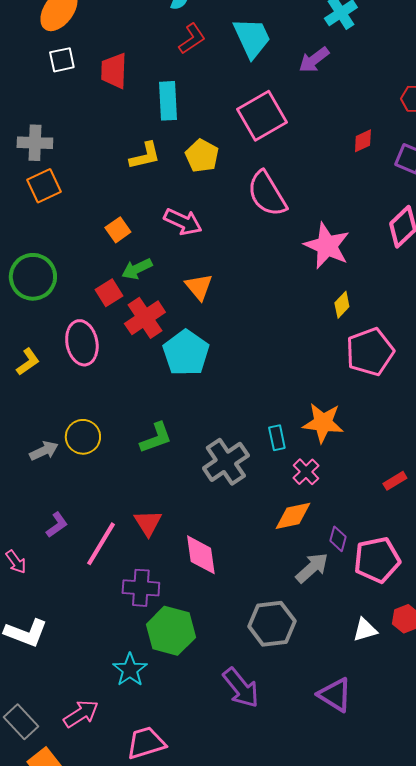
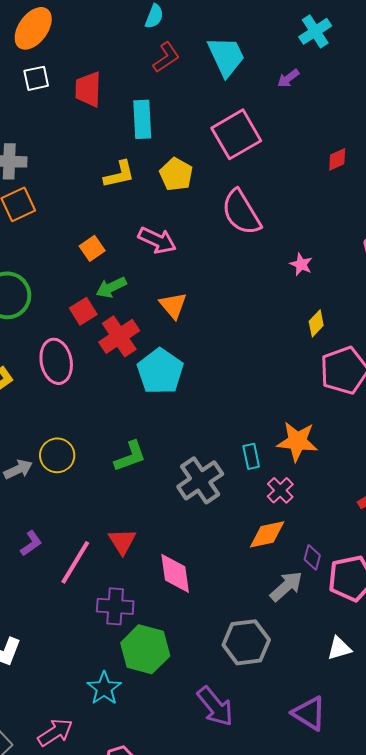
purple arrow: (314, 60) -> (288, 78), size x0.7
pink star: (327, 246) -> (301, 264), size x0.5

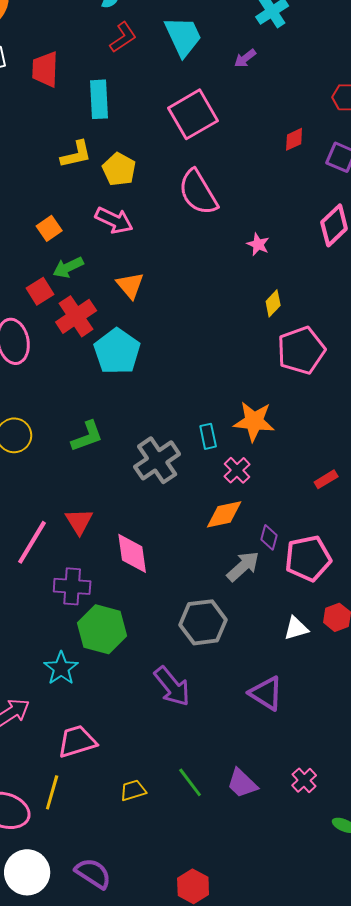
yellow pentagon: (176, 174) -> (119, 169), moved

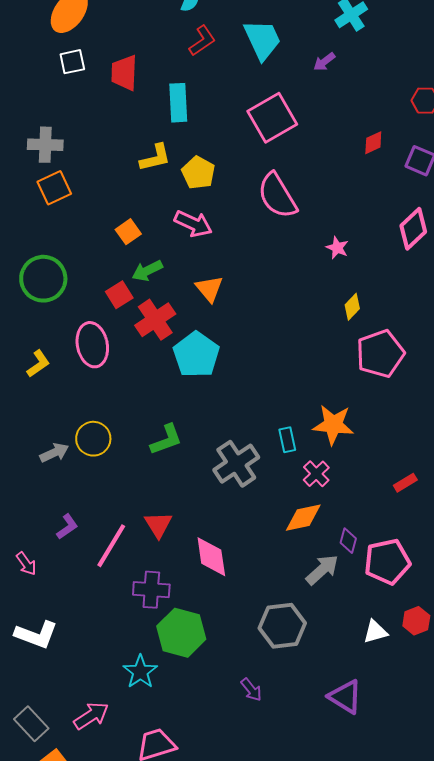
purple arrow: (172, 686) -> (251, 690), size x0.6

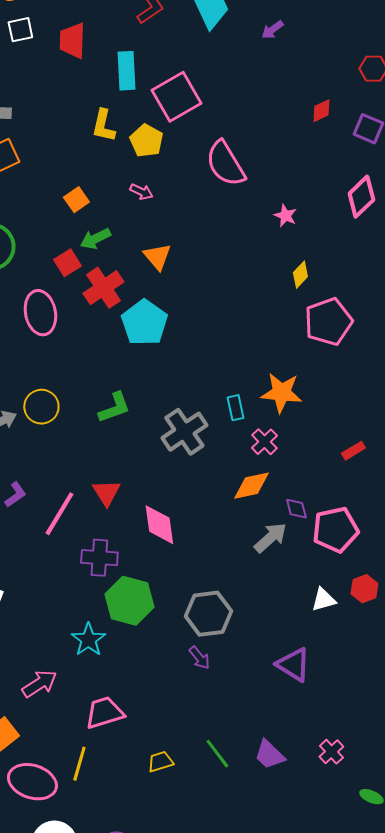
pink square: (272, 118) -> (176, 97), moved
yellow L-shape: (155, 158) -> (103, 126), turned 116
pink arrow: (193, 224) -> (141, 192), size x0.6
purple diamond: (348, 541) -> (296, 509), turned -30
gray hexagon: (282, 626) -> (208, 614), moved

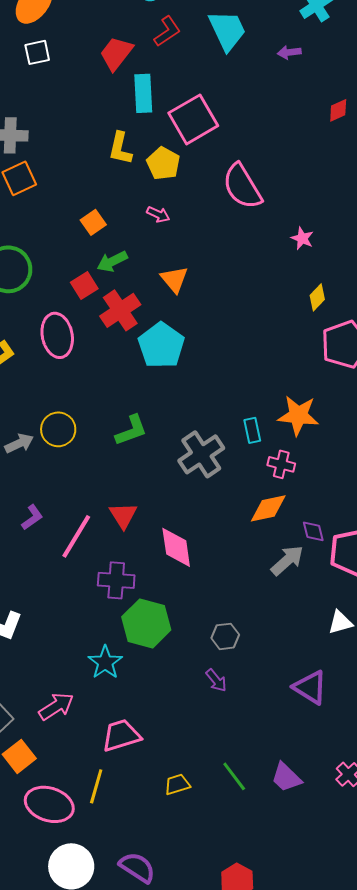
purple arrow: (272, 30) -> (289, 52), turned 30
red trapezoid: (72, 41) -> (116, 53), moved, turned 36
red diamond: (321, 111) -> (338, 110), moved
pink cross: (264, 442) -> (281, 464), turned -32
gray hexagon: (208, 614) -> (225, 636), size x0.6

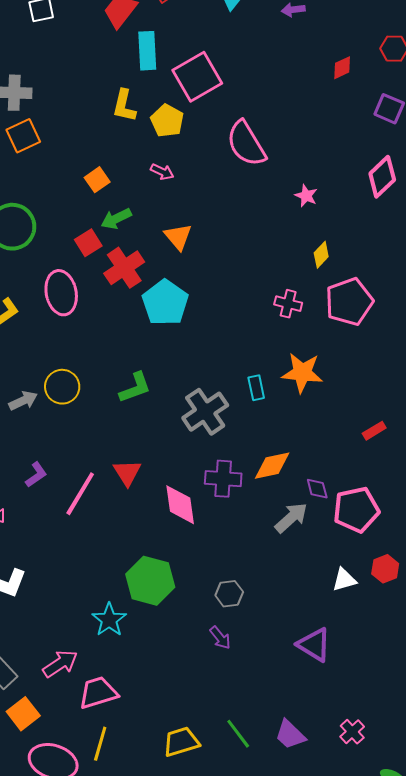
pink cross: (281, 464) -> (288, 304), moved
purple cross: (116, 580) -> (223, 479), moved
pink trapezoid: (121, 735) -> (98, 693), moved
yellow trapezoid: (177, 784) -> (181, 742), size x1.4

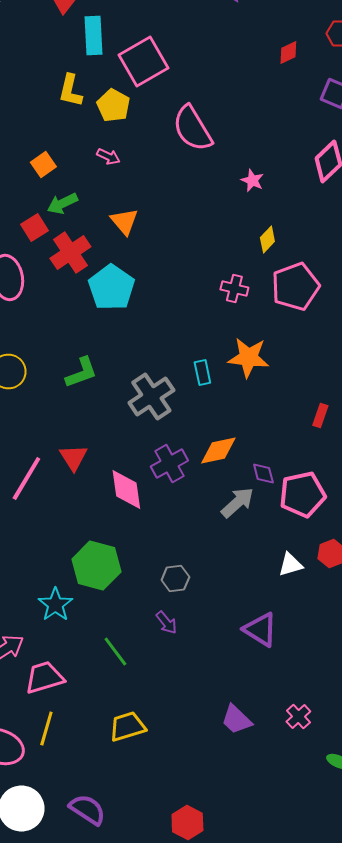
red rectangle: (374, 431) -> (320, 416), turned -40
purple cross: (223, 479) -> (169, 464), turned -33
green line: (238, 734) -> (115, 652), moved

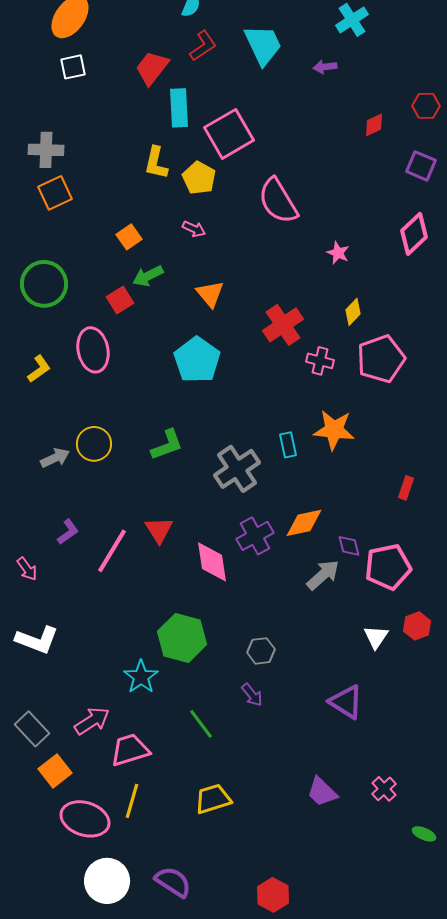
red cross: (70, 252) -> (283, 325), moved
white triangle: (290, 564) -> (376, 637), turned -40

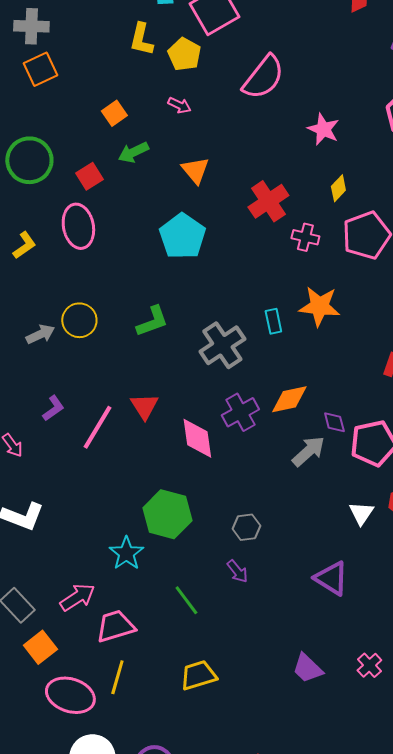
pink semicircle: (278, 201) -> (263, 77), turned -111
pink star: (338, 253) -> (323, 129), size x1.4
red square: (120, 300) -> (89, 176), moved

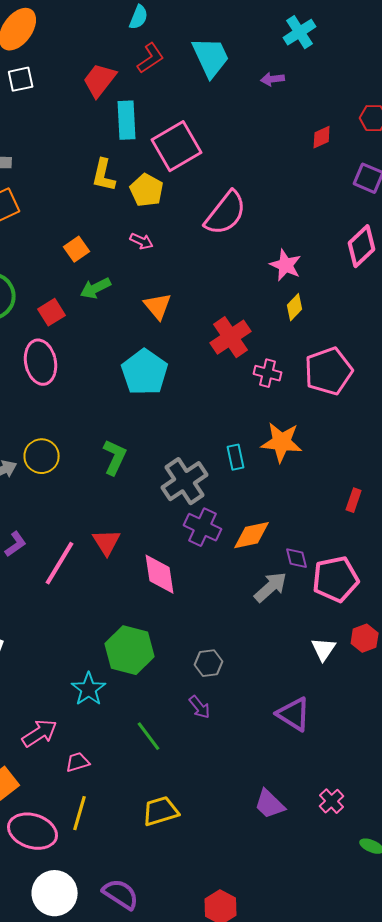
yellow diamond: (338, 188) -> (295, 307), moved
green L-shape: (152, 321) -> (115, 457), turned -45
purple cross: (240, 412) -> (203, 527), moved, turned -36
pink trapezoid: (115, 626) -> (78, 762), size x0.6

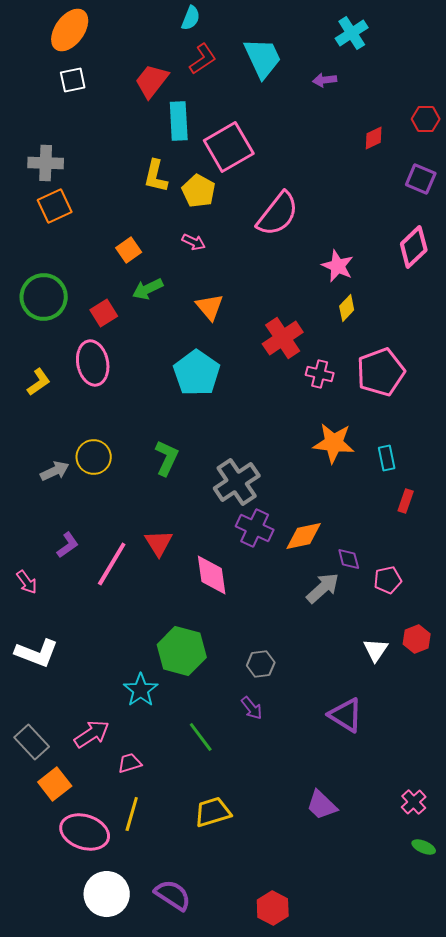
cyan rectangle: (236, 457) -> (387, 458), moved
pink pentagon: (336, 579) -> (388, 580), size x0.6
pink cross: (332, 801) -> (414, 802), moved

